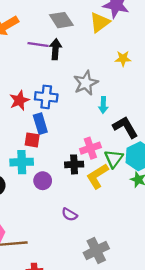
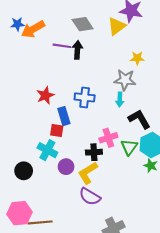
gray star: (86, 83) -> (125, 80), moved, turned 30
blue cross: (46, 97) -> (85, 97), moved
cyan cross: (22, 162) -> (47, 150), turned 30
yellow L-shape: (97, 176) -> (88, 173), moved
purple semicircle: (69, 214) -> (90, 197), size x1.5

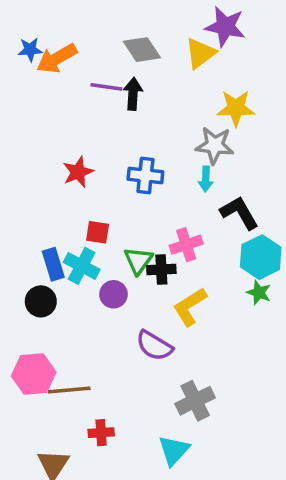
yellow star: (137, 58) -> (236, 108), size x1.5
blue rectangle: (64, 116) -> (53, 264), moved
green triangle: (129, 147) -> (138, 261), moved
yellow L-shape: (88, 173) -> (190, 307), moved

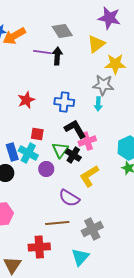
yellow triangle: (200, 53) -> (96, 44), moved
black L-shape: (239, 213) -> (75, 129), moved
black cross: (161, 269) -> (73, 155), turned 35
brown line: (69, 390) -> (57, 223), moved
red cross: (101, 433) -> (39, 247), size x1.5

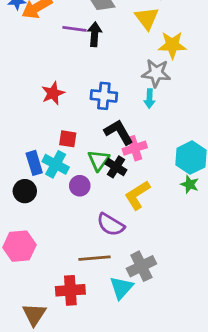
yellow triangle: (96, 44) -> (147, 18), turned -30
cyan triangle: (80, 257) -> (121, 288), moved

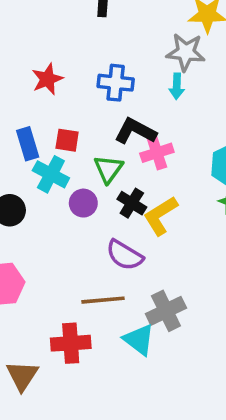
black L-shape: (119, 132) -> (135, 131), turned -32
blue rectangle: (34, 163) -> (28, 144), moved
black cross: (116, 167) -> (132, 203), moved
cyan triangle: (121, 288) -> (139, 340), turned -35

